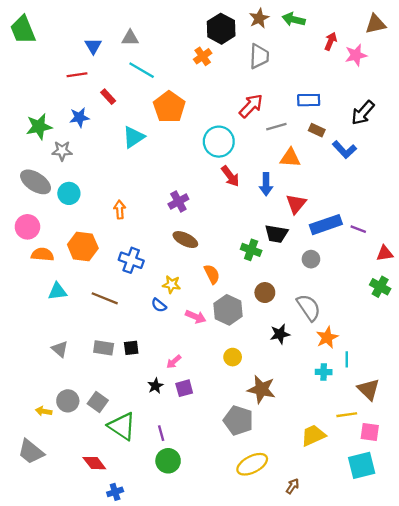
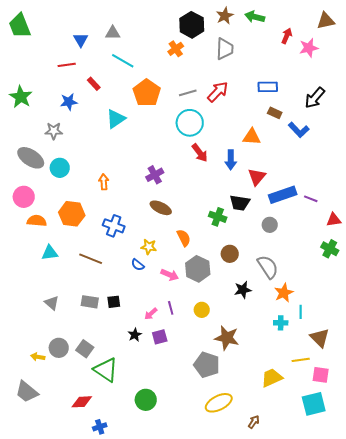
green star: (39, 127) -> (21, 97), moved, turned -30
gray line: (276, 127) -> (188, 93), moved
purple line: (161, 433) -> (171, 308), moved
red diamond: (94, 463) -> (82, 402), turned -55

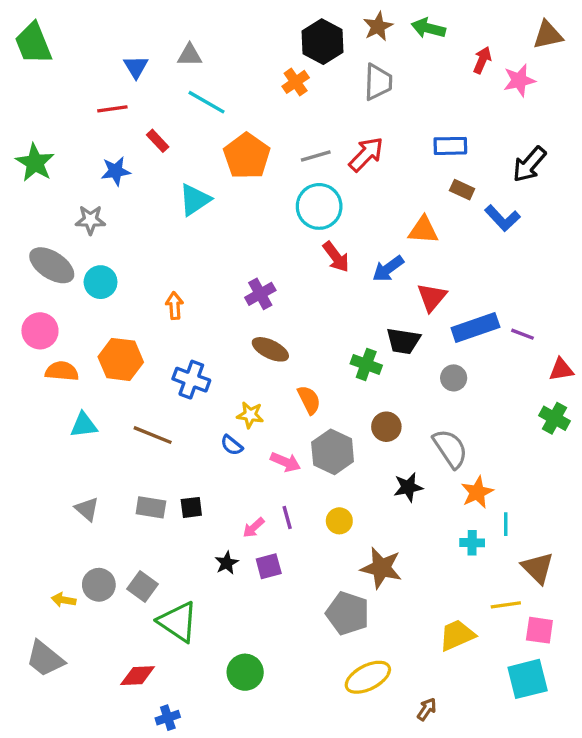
blue arrow: (231, 160) -> (388, 269), turned 54

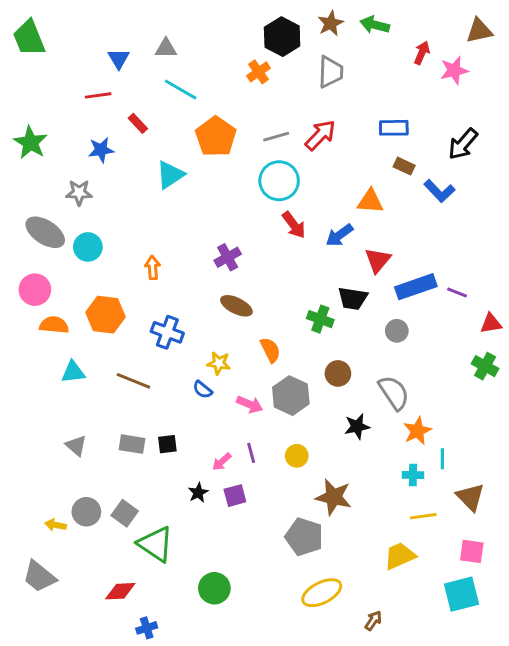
yellow line: (506, 605) -> (423, 516), moved

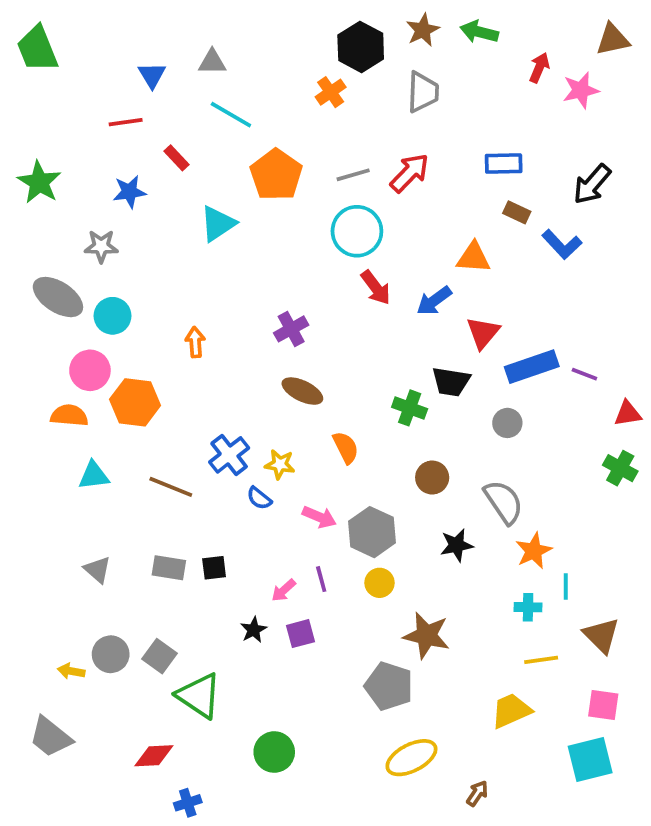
pink circle: (35, 290) -> (90, 370), moved
blue cross: (167, 332) -> (229, 455), moved, turned 32
gray hexagon: (291, 396) -> (372, 532), moved

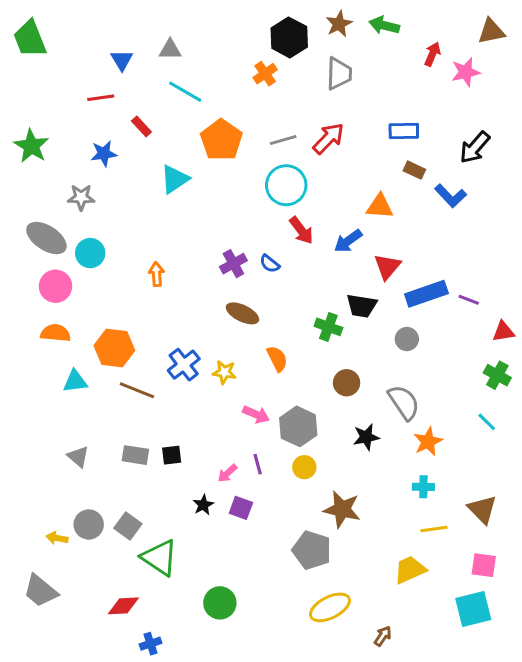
pink circle: (90, 370) -> (56, 286), moved
orange hexagon: (135, 402) -> (114, 348), moved
blue semicircle: (259, 498) -> (270, 264), moved
cyan line: (566, 587) -> (487, 422), moved, turned -45
purple square: (301, 634) -> (241, 508), turned 35

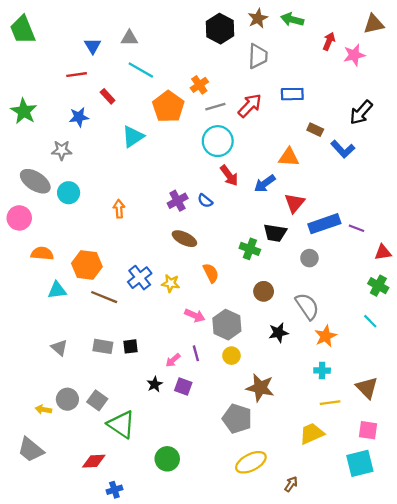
orange cross: (265, 74) -> (199, 85), moved
blue rectangle: (404, 131) -> (292, 94), moved
pink circle: (56, 286) -> (19, 218), moved

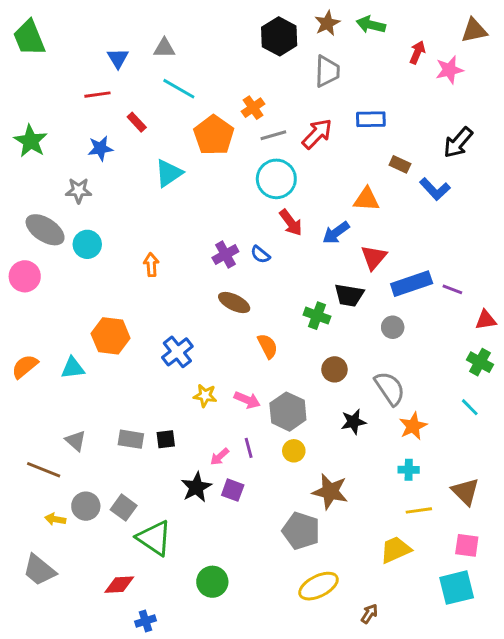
orange semicircle: (42, 254) -> (25, 366), moved, turned -45
yellow star: (171, 283) -> (205, 396), moved
brown line: (104, 297) -> (44, 470), moved
black star: (155, 384) -> (196, 487), size x1.5

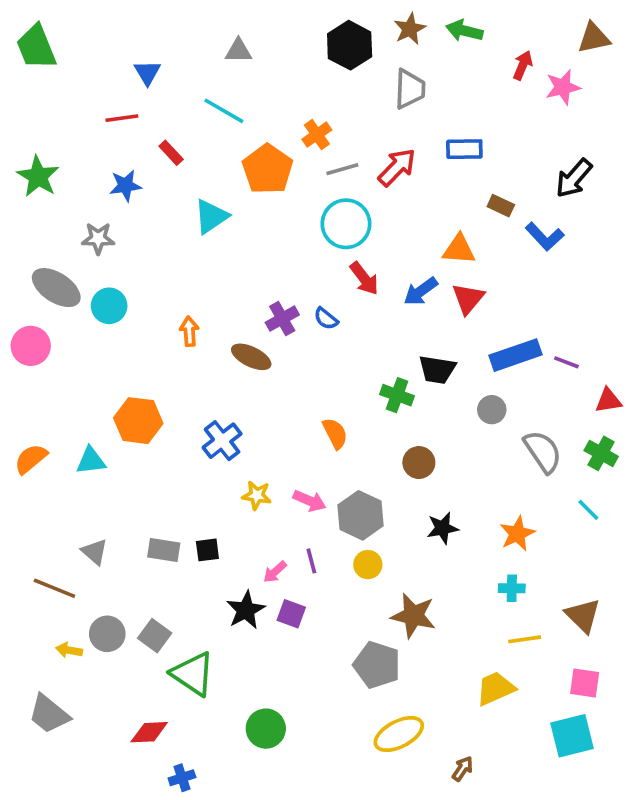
gray triangle: (164, 48) -> (238, 51), moved
red triangle: (374, 257) -> (468, 299), moved
brown ellipse: (234, 302) -> (251, 357), moved
gray semicircle: (390, 388) -> (543, 452), moved

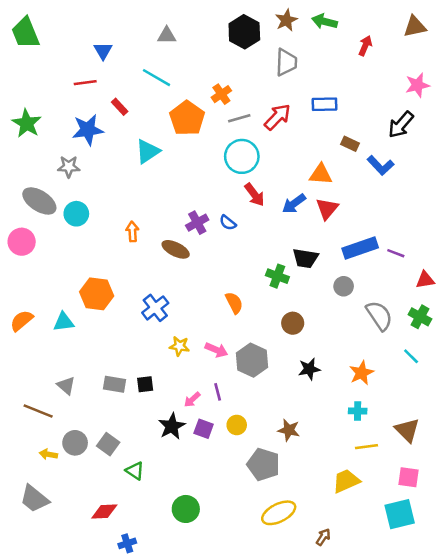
pink star: (563, 87) -> (417, 85), moved
blue star: (125, 186) -> (88, 130), size x1.4
yellow circle: (368, 565) -> (237, 425), moved
brown star: (413, 616) -> (289, 430), size x0.7
green triangle: (193, 674) -> (135, 471), size x0.6

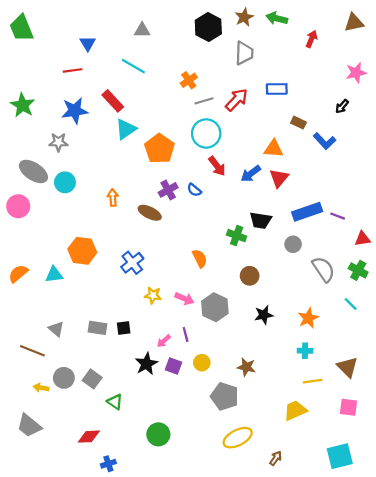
red rectangle: (120, 107) -> (113, 101), moved, size x1.5
orange pentagon: (187, 118) -> (159, 149), moved
black arrow: (401, 125) -> (342, 106), size x0.6
cyan square: (400, 514) -> (340, 456), moved

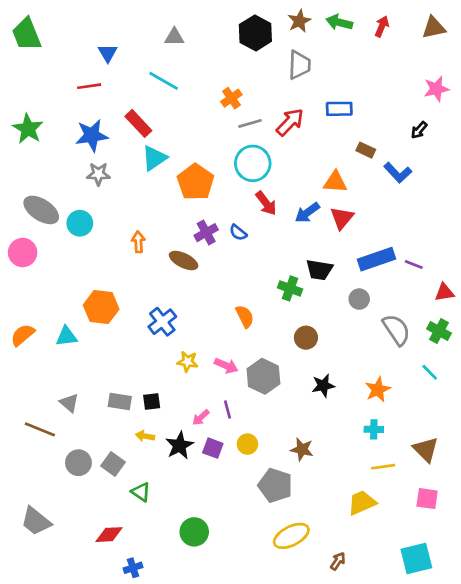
red arrow: (312, 39) -> (382, 26), moved
gray star: (58, 142) -> (98, 174), moved
yellow arrow: (41, 388) -> (145, 436), moved

